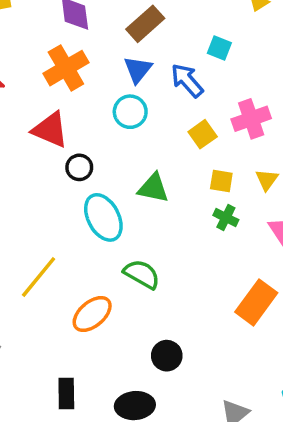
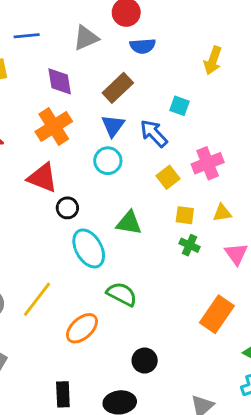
yellow triangle: (267, 180) -> (222, 213), turned 48

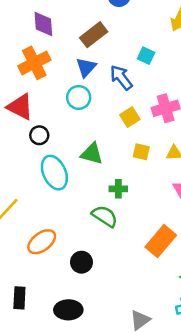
green cross: (189, 245) -> (118, 189), moved, turned -30
green semicircle: (122, 294) -> (105, 216), moved
black circle: (145, 361) -> (81, 262), moved

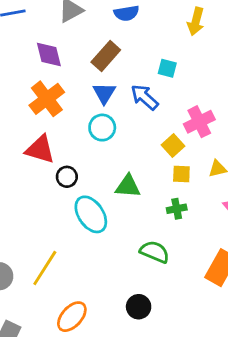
yellow square: (130, 117) -> (173, 145), moved
green cross: (118, 189) -> (177, 209), moved
orange ellipse: (42, 242) -> (72, 317), moved

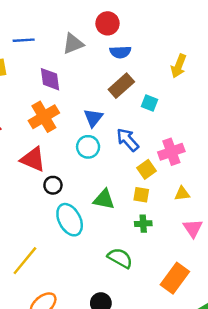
brown rectangle: (106, 56) -> (121, 86), moved
blue arrow: (145, 97) -> (128, 140), moved
yellow square: (181, 174) -> (141, 195), moved

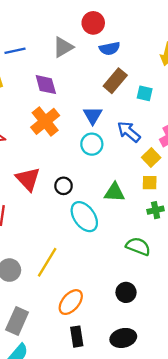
red triangle: (33, 159) -> (28, 179), moved, turned 32

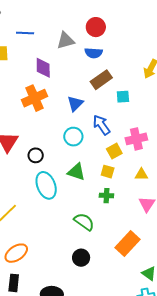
blue semicircle: (110, 49) -> (94, 53), moved
cyan square: (145, 93) -> (123, 97), turned -32
cyan circle: (92, 144) -> (73, 137), moved
black circle: (126, 292) -> (81, 258), moved

